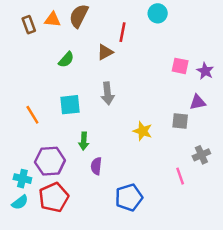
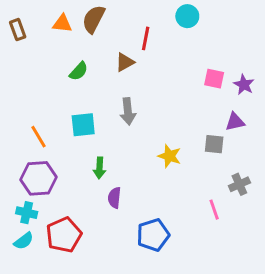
brown rectangle: (29, 25) -> (18, 30), moved
purple hexagon: (50, 161) -> (38, 178), moved

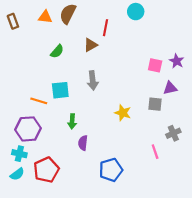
pink square: (214, 79) -> (155, 65), moved
orange line: (38, 137) -> (39, 101), moved, turned -42

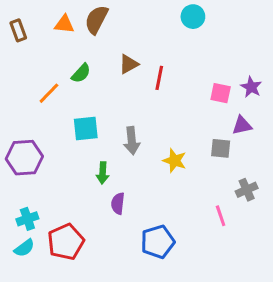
red line: (106, 28) -> (159, 78), moved
gray arrow: (93, 80) -> (132, 141), moved
orange line: (39, 101) -> (49, 93), moved, turned -63
purple hexagon: (28, 129) -> (24, 158), moved
cyan cross: (19, 154) -> (27, 219), turned -32

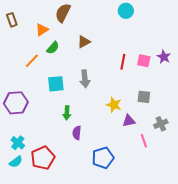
orange triangle: (64, 24) -> (42, 30), moved, turned -40
red line: (159, 78) -> (123, 62), moved
purple triangle: (242, 125) -> (129, 121), moved
gray arrow: (132, 141) -> (85, 79), moved
cyan cross: (27, 219) -> (18, 143), turned -32

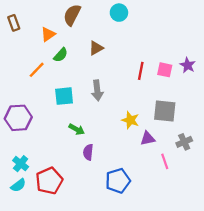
cyan circle: (126, 11) -> (119, 13), moved
gray square: (144, 97) -> (165, 111), size x1.5
green arrow: (67, 113) -> (77, 129), turned -64

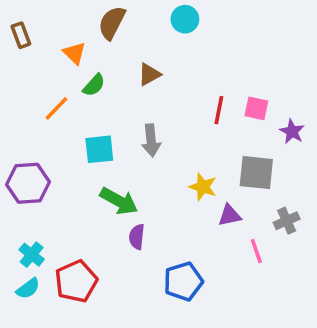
orange triangle: (48, 34) -> (74, 53), turned -42
purple star: (188, 65) -> (292, 132), moved
green arrow: (77, 129) -> (119, 201), size x1.5

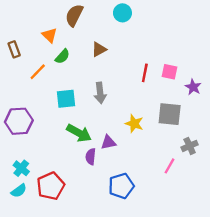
brown rectangle: (21, 35) -> (14, 49), moved
purple triangle: (230, 215) -> (108, 142), moved
pink line: (256, 251) -> (170, 166), turned 49

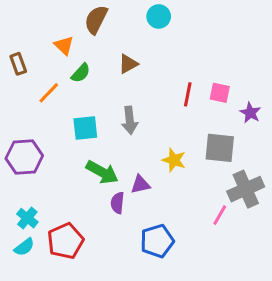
gray cross: (190, 146) -> (246, 189), size x1.6

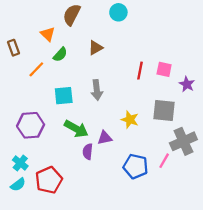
purple hexagon: (24, 157) -> (31, 125), moved
blue pentagon: (157, 241) -> (136, 166), moved, turned 30

